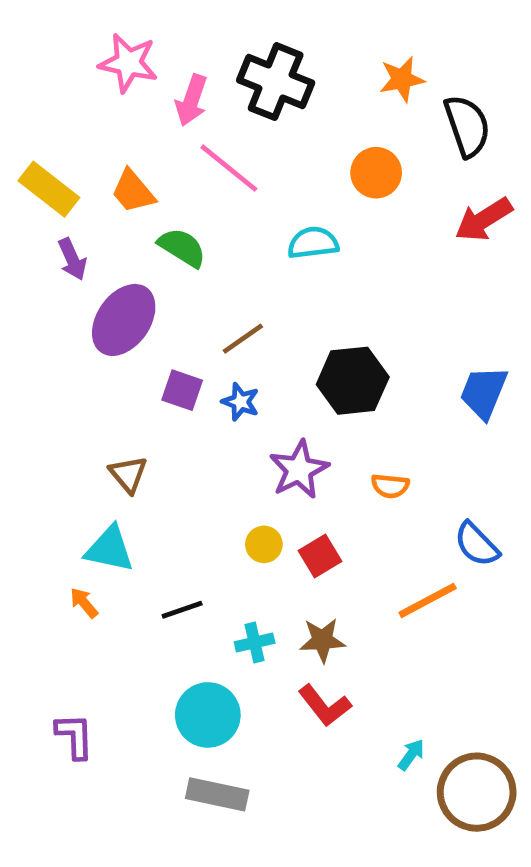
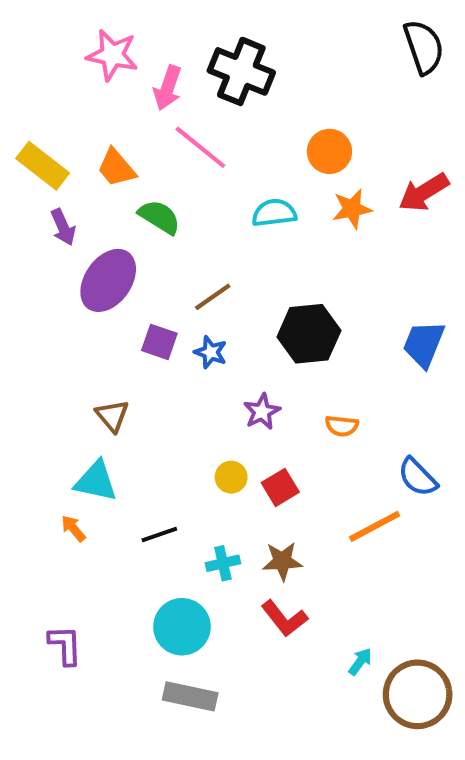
orange star: (402, 79) -> (352, 209), moved
black semicircle: (467, 126) -> (424, 47), moved
purple star: (299, 470) -> (262, 412), size x0.7

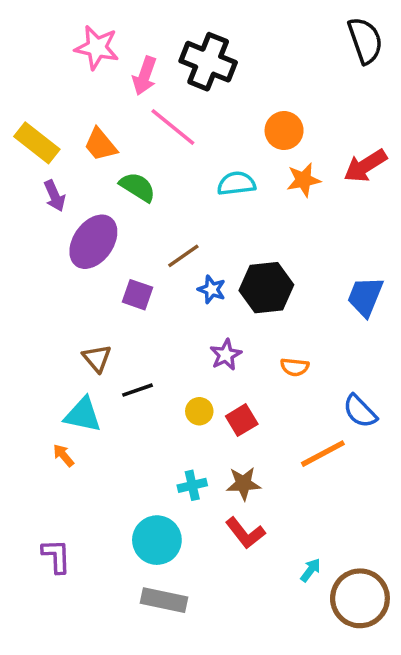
blue star: (211, 352) -> (212, 289), moved
black line: (159, 535) -> (138, 390), moved

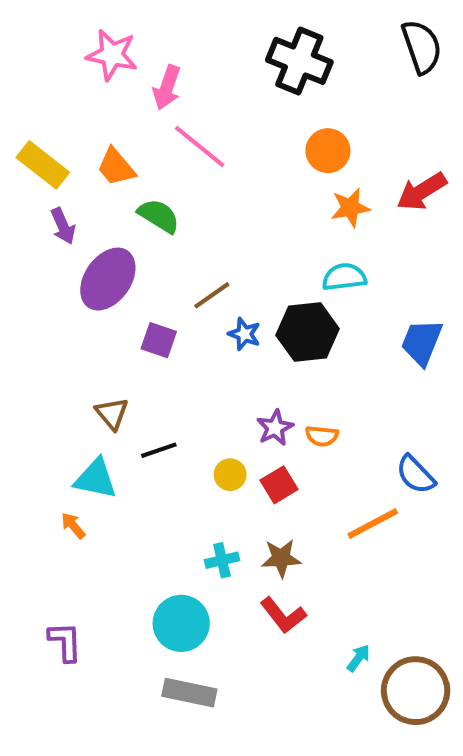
black cross: (208, 62) -> (299, 61), moved
cyan semicircle: (236, 183) -> (344, 277), moved
purple star: (226, 355) -> (275, 428), moved
orange semicircle: (295, 367) -> (322, 436), moved

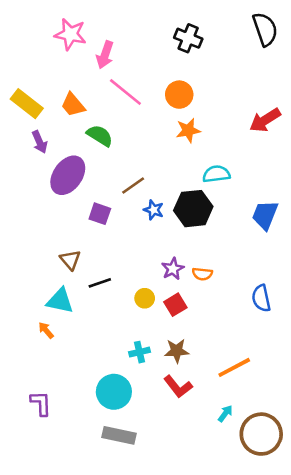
black cross: (299, 61) -> (188, 38), size x0.7
orange circle: (328, 151) -> (179, 95), moved
orange star: (350, 208) -> (188, 130), moved
blue semicircle: (416, 475) -> (261, 298), turned 32
orange line: (373, 524) -> (234, 367), moved

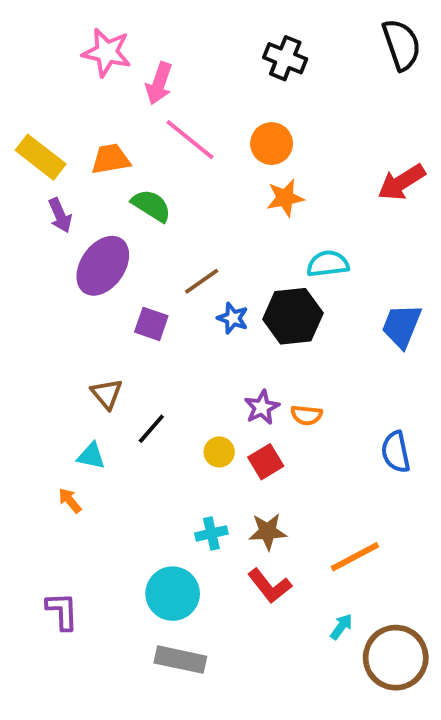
orange trapezoid: (73, 105) -> (111, 159), turned 120
black line: (100, 283) -> (151, 429), turned -30
cyan triangle: (60, 301) -> (91, 456), size x0.7

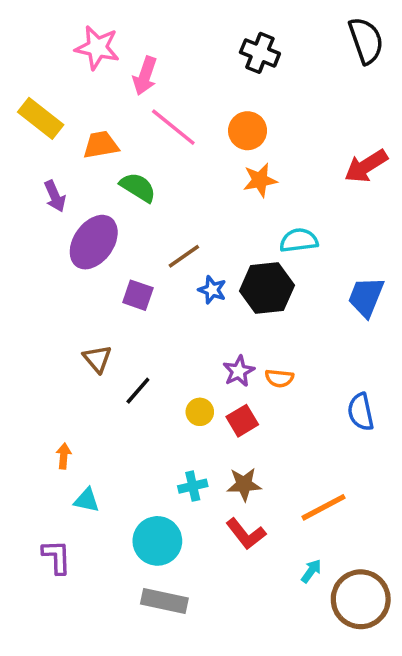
yellow rectangle: (41, 157) -> (41, 118), moved
cyan triangle: (91, 456) -> (87, 500), moved
orange arrow: (70, 500) -> (64, 456), turned 45

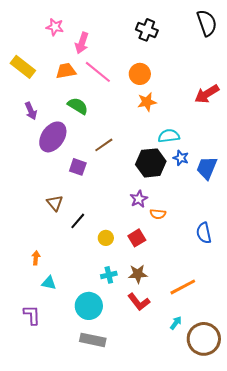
pink star: (97, 48) -> (55, 27), size x0.7
orange trapezoid: (101, 145) -> (66, 71), moved
blue star: (212, 290) -> (181, 158), moved
purple star: (239, 371) -> (139, 199), moved
yellow circle: (200, 412) -> (106, 238), moved

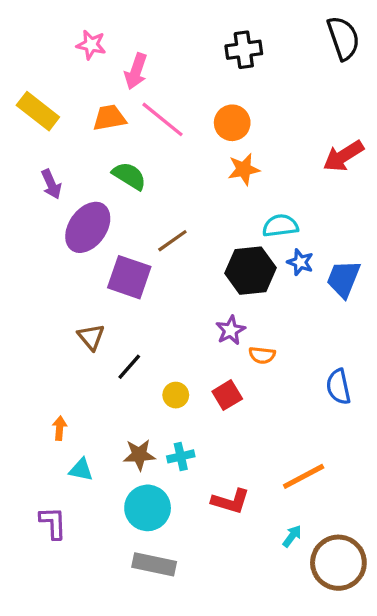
black cross: (147, 30) -> (244, 50), turned -30
purple square: (78, 167) -> (129, 277), size x1.5
brown star: (138, 274) -> (139, 455), moved
red L-shape: (139, 302) -> (231, 501), turned -35

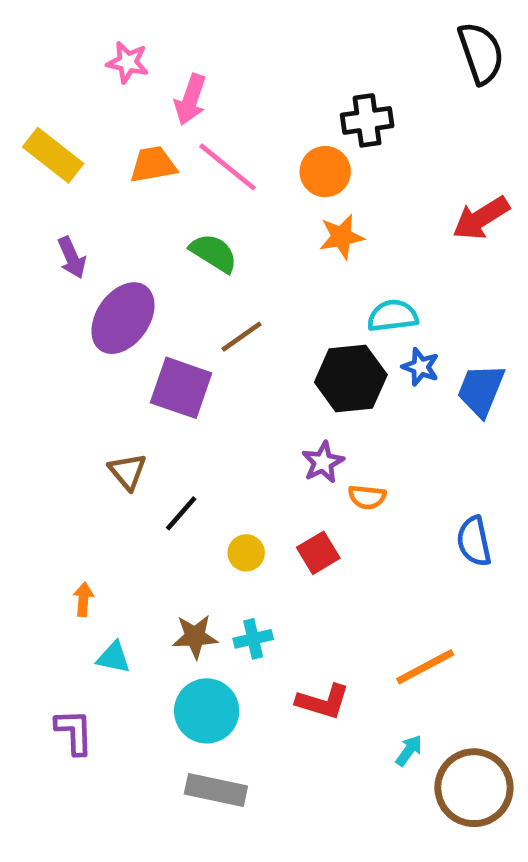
black cross: (244, 50) -> (367, 120), moved
green semicircle: (129, 176) -> (214, 253), moved

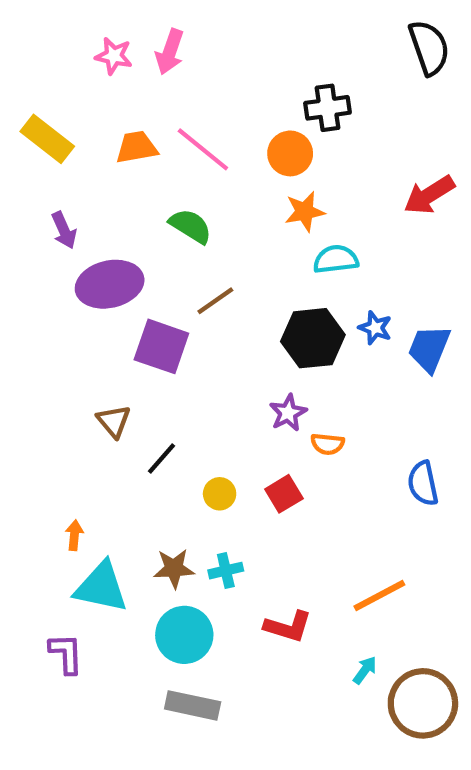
pink arrow: (190, 100) -> (170, 52), moved
cyan semicircle: (393, 316) -> (336, 259), moved
purple ellipse: (123, 318) -> (110, 284), turned 42
cyan triangle: (114, 657) -> (101, 587), size x1.8

